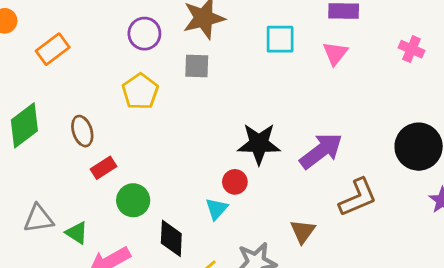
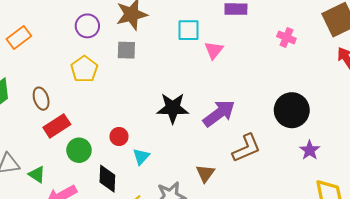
pink triangle: (335, 53) -> (214, 50), moved
red rectangle: (103, 168) -> (57, 126), size x1.4
red circle: (235, 182) -> (119, 137), moved

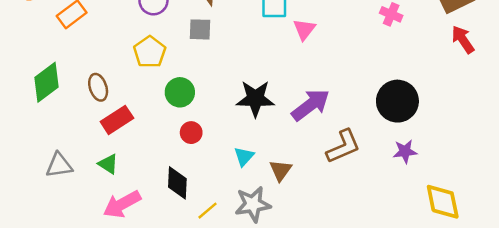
green circle: (79, 150) -> (180, 92), moved
purple star: (310, 150) -> (405, 151), moved, turned 30
cyan triangle: (141, 157) -> (244, 156), moved
brown triangle: (205, 173) -> (280, 170), moved
green triangle: (37, 174) -> (108, 164), moved

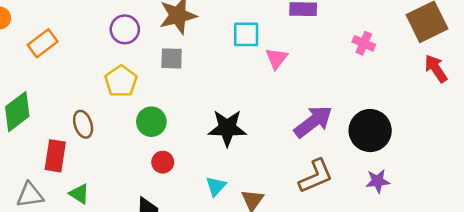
brown ellipse: (98, 87) -> (83, 124), moved
purple arrow: (311, 105) -> (313, 122), moved
red rectangle: (117, 120) -> (55, 156), moved, turned -48

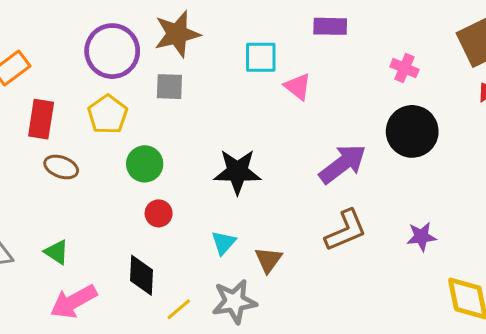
purple circle: (125, 29) -> (112, 51), size x1.5
pink triangle: (277, 58) -> (298, 87), turned -30
brown ellipse: (83, 124) -> (61, 167), turned -52
black circle: (370, 131) -> (412, 131), moved
red rectangle: (55, 156) -> (41, 119), moved

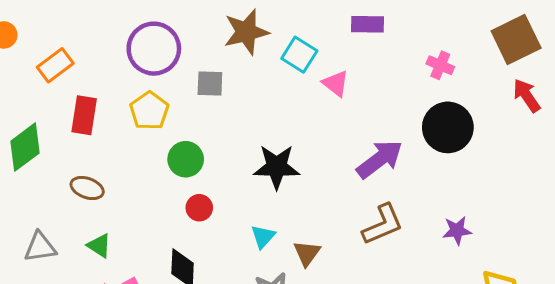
brown star: (177, 34) -> (246, 32), moved
cyan square: (261, 57) -> (299, 55), turned 32
brown ellipse: (61, 167) -> (87, 188), moved

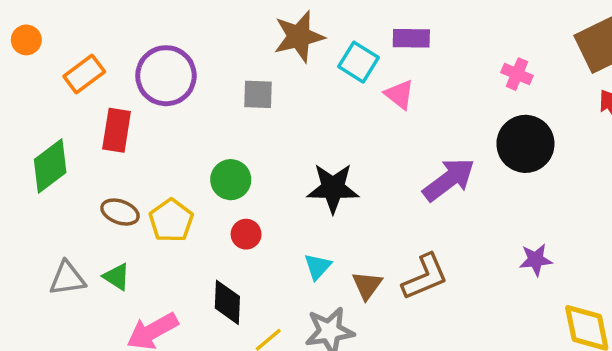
purple rectangle: (368, 24) -> (411, 38), moved
purple circle: (154, 49) -> (166, 76), moved
yellow pentagon: (149, 111) -> (171, 221), moved
brown L-shape: (383, 224) -> (425, 277), moved
green triangle: (99, 246) -> (117, 277), moved

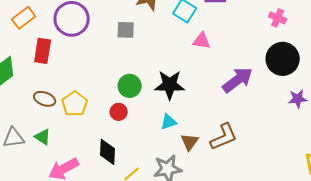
pink triangle: (399, 94) -> (202, 41), moved, turned -30
green circle: (231, 180) -> (130, 86), moved
purple star: (536, 260) -> (298, 99), moved
cyan triangle: (318, 267) -> (169, 122), moved, turned 30

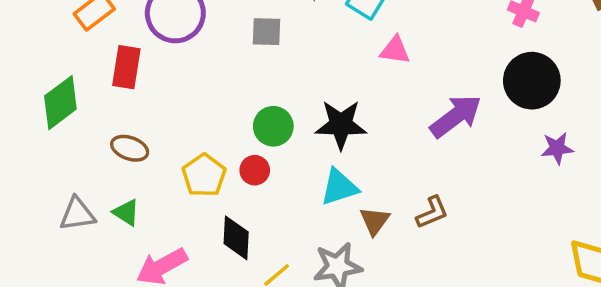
yellow pentagon: (75, 104) -> (204, 175), moved
cyan triangle: (169, 122) -> (339, 187), size x1.4
brown L-shape: (224, 137) -> (432, 212), size x0.7

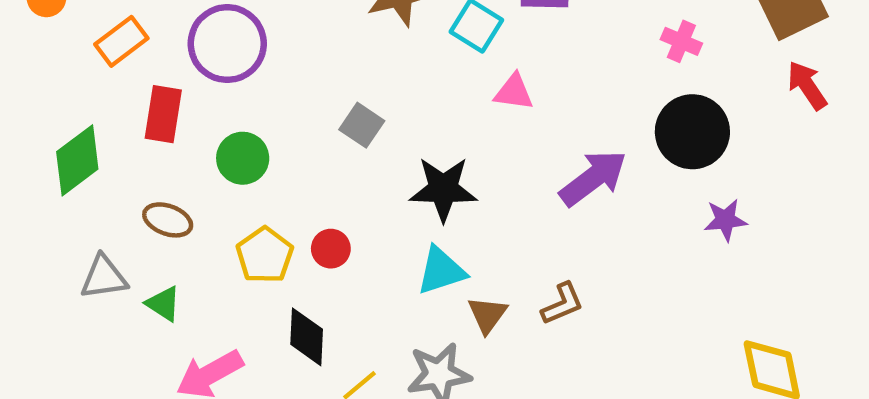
gray square: (267, 32) -> (362, 125), moved, turned 32
green circle: (273, 126) -> (243, 158), moved
gray triangle: (77, 214) -> (104, 277), moved

